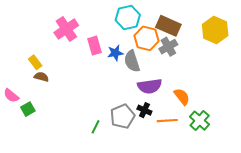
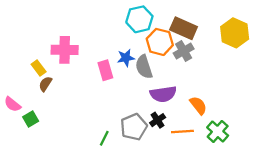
pink cross: (66, 29) -> (65, 50), moved, turned 35
pink rectangle: (94, 46) -> (105, 70), moved
brown semicircle: (41, 77) -> (45, 84), turned -72
black cross: (144, 110) -> (158, 120), turned 32

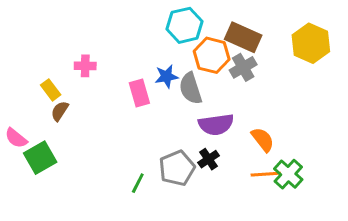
pink cross: (65, 50) -> (85, 66), size x0.6
green square: (31, 119) -> (40, 158), size x1.5
orange line: (182, 131) -> (266, 174), moved

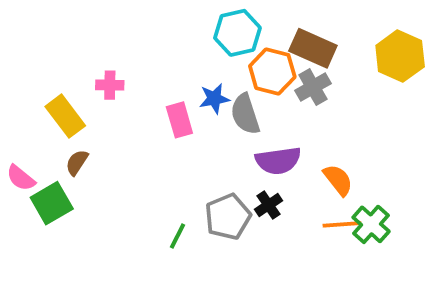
yellow rectangle: (51, 90) -> (65, 116), size x1.5
brown semicircle: (60, 111) -> (77, 162), moved

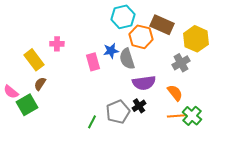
yellow hexagon: (400, 56) -> (196, 39), moved
gray cross: (313, 87) -> (181, 63), moved

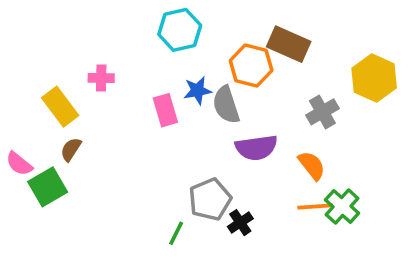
cyan hexagon: (123, 17) -> (180, 30), moved
yellow hexagon: (196, 39) -> (374, 78), moved
black cross: (139, 106) -> (240, 223), moved
green line: (92, 122) -> (176, 233), moved

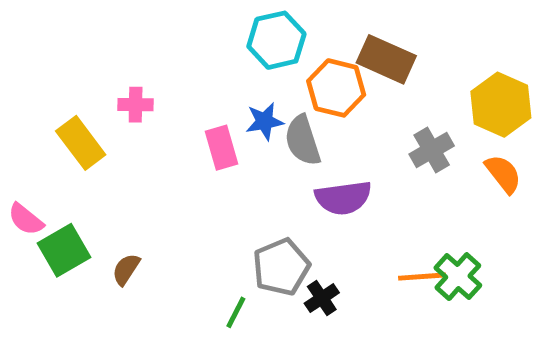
cyan hexagon: (180, 30) -> (276, 40), moved
brown semicircle: (71, 149) -> (126, 269), moved
orange semicircle: (312, 165) -> (503, 174), moved

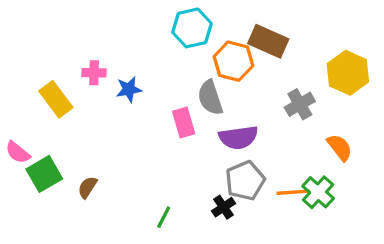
blue star: (264, 121) -> (129, 89), moved
pink rectangle: (222, 148) -> (184, 123), moved
orange semicircle: (503, 174) -> (340, 147), moved
gray pentagon: (281, 267) -> (245, 181), moved

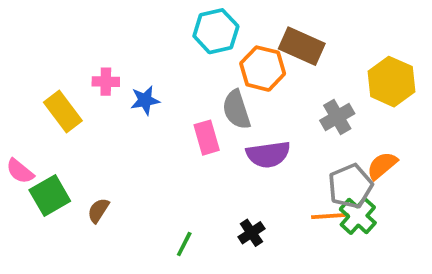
orange semicircle: (340, 147) -> (382, 166), turned -92
gray pentagon: (245, 181) -> (350, 186), moved

